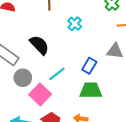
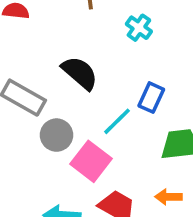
blue rectangle: (89, 66) -> (151, 98), moved

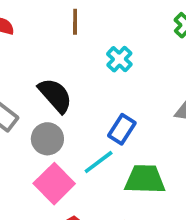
cyan line: (117, 121) -> (99, 162), moved
gray circle: (57, 135) -> (47, 139), moved

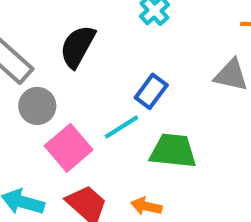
black semicircle: (55, 95) -> (78, 46), turned -114
gray circle: (47, 139) -> (37, 106), moved

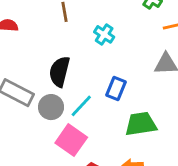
gray circle: (37, 106) -> (51, 107), moved
cyan line: (122, 127) -> (81, 106), moved

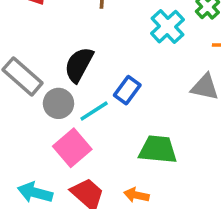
cyan cross: (104, 34) -> (168, 27), moved, size x1.4
blue rectangle: (116, 88) -> (127, 90), moved

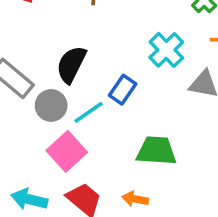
cyan cross: (168, 27) -> (166, 50), moved

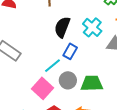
black semicircle: (71, 64) -> (62, 27), moved
gray circle: (51, 105) -> (68, 80), moved

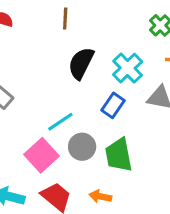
blue rectangle: (70, 51) -> (113, 105), moved
green trapezoid: (92, 83) -> (119, 155), turned -105

